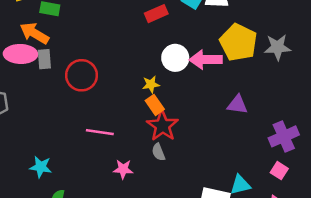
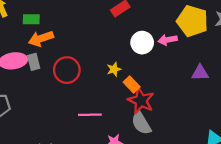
orange arrow: (34, 33) -> (41, 39), moved, turned -40
pink arrow: (206, 60) -> (168, 40), size x0.7
yellow star: (151, 84) -> (114, 69), moved
gray semicircle: (158, 152) -> (141, 123), size x1.6

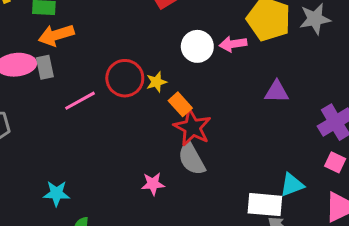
red circle: (67, 70) -> (125, 78), moved
pink line: (90, 115) -> (80, 101), moved, turned -30

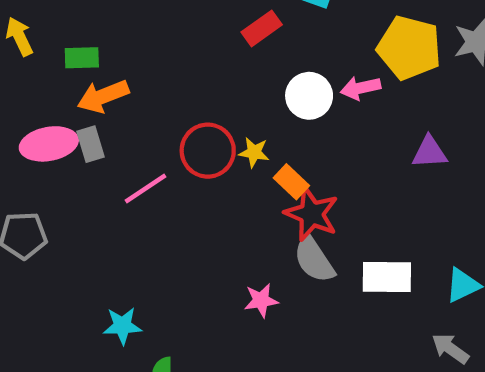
yellow star: (156, 82) -> (254, 152), turned 30
white rectangle: (265, 205) -> (387, 277), moved

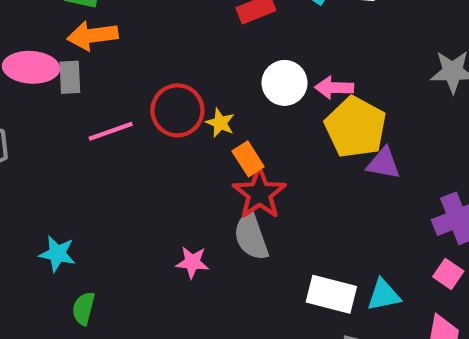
yellow pentagon: (409, 48) -> (356, 127), moved
white rectangle: (387, 277) -> (331, 294), moved

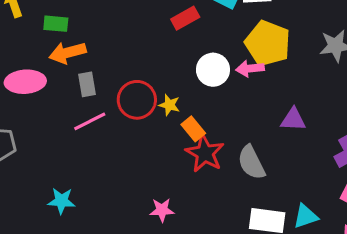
gray rectangle: (70, 77) -> (87, 84), moved
yellow pentagon: (356, 127) -> (268, 43), moved
gray semicircle: (251, 236) -> (251, 163), moved
cyan star: (57, 254) -> (61, 201), moved

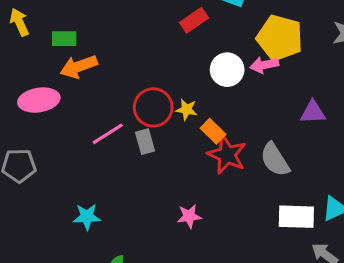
gray rectangle: (87, 84) -> (145, 142), moved

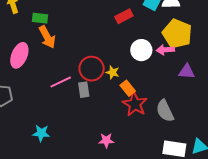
orange arrow: (79, 67) -> (47, 37), turned -105
pink ellipse: (39, 100) -> (19, 55), turned -65
purple triangle: (313, 112) -> (187, 72), moved

